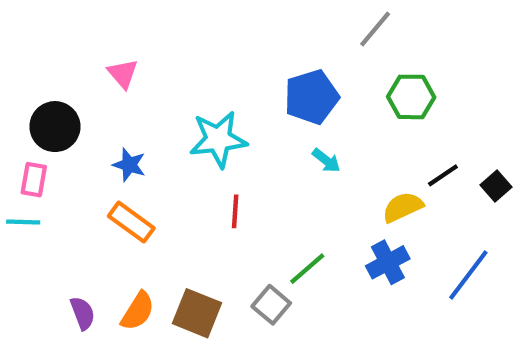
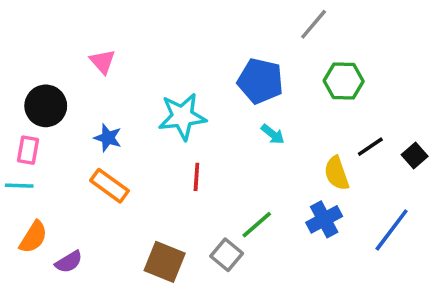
blue pentagon: (311, 97) -> (260, 81), turned 30
yellow semicircle: (403, 207) -> (337, 173), turned -84
orange semicircle: (138, 311) -> (33, 237), moved
purple semicircle: (83, 313) -> (69, 262), turned 80

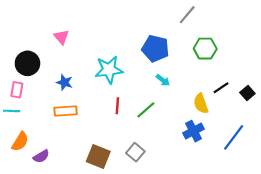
orange rectangle: (110, 186) -> (66, 111), turned -40
green line: (257, 225) -> (146, 110), moved

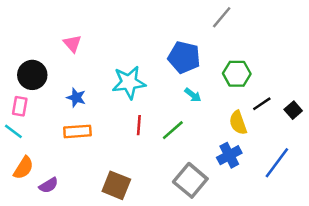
green hexagon: (205, 49) -> (237, 74), moved
cyan line: (12, 111) -> (13, 131), turned 35
gray square: (135, 152) -> (190, 180), moved, size x1.5

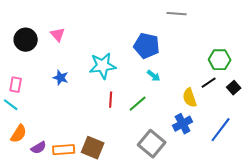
gray line: (222, 17) -> (177, 14), turned 54
green hexagon: (237, 74) -> (220, 60), moved
black circle: (32, 75) -> (26, 40), moved
orange rectangle: (77, 131) -> (64, 150), moved

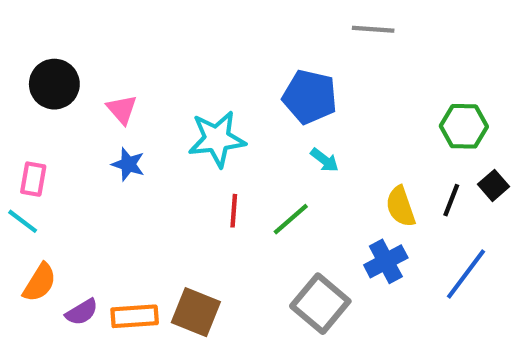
pink triangle: (58, 35) -> (122, 109), moved
black line: (209, 83) -> (451, 200), moved, turned -35

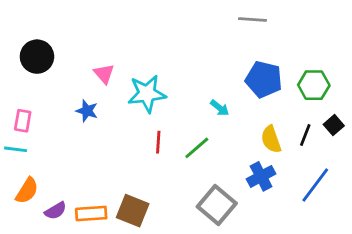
blue pentagon: (310, 97) -> (264, 79), moved
pink triangle: (122, 109) -> (104, 74), moved
cyan line: (23, 221) -> (16, 149), turned -30

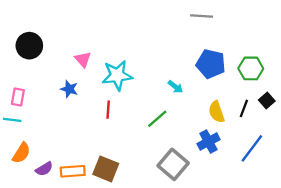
red line: (158, 142) -> (108, 110), moved

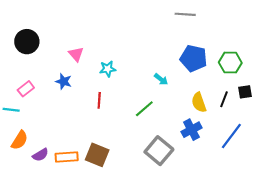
cyan star: (117, 75) -> (108, 69), size x0.6
pink rectangle: (18, 97) -> (26, 89), moved, turned 42
black square: (267, 100) -> (245, 92), turned 32

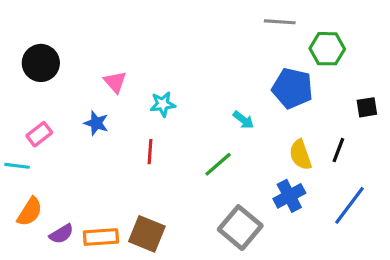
green hexagon: (230, 63) -> (327, 49), moved
black square: (245, 92) -> (367, 107), moved

